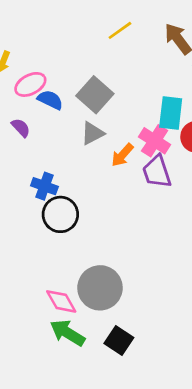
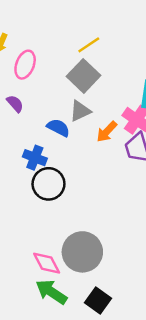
yellow line: (120, 30) -> (89, 45), moved
pink ellipse: (30, 84) -> (25, 65), turned -44
blue semicircle: (50, 100) -> (58, 128), moved

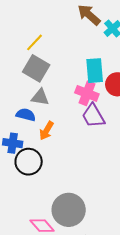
gray triangle: (80, 111) -> (40, 97), turned 48
orange arrow: (107, 132) -> (46, 131), moved

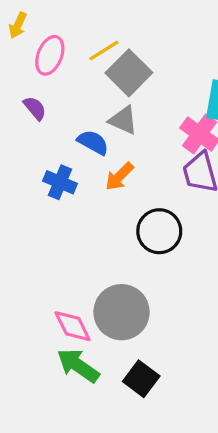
yellow line: (35, 42) -> (104, 50), moved
black circle: (29, 162) -> (159, 231), moved

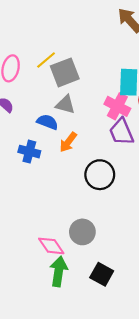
gray square: (129, 73) -> (65, 72), turned 32
gray circle: (122, 312) -> (82, 232), size x0.7
green arrow: (78, 366) -> (59, 271), turned 72

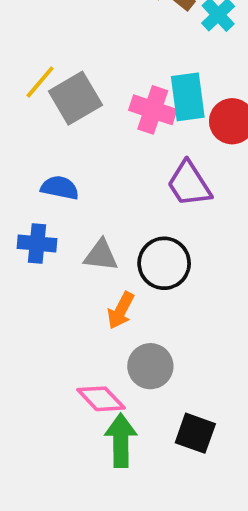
gray triangle: (65, 105) -> (101, 255), moved
pink cross: (117, 106) -> (153, 110), moved
orange arrow: (68, 142) -> (121, 311), moved

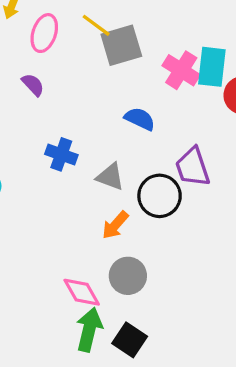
yellow line: (40, 82) -> (96, 25), turned 72
purple trapezoid: (189, 184) -> (193, 167), moved
blue semicircle: (60, 188) -> (140, 119), moved
black square: (195, 433) -> (130, 340), moved

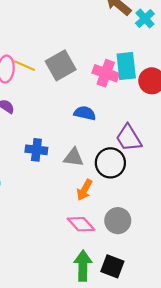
yellow line: (96, 25) -> (25, 66), moved
gray circle: (128, 276) -> (118, 221), moved
pink diamond: (82, 292) -> (81, 224), moved

